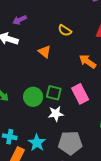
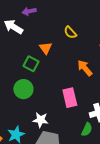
green square: (54, 93) -> (31, 64), moved
white star: (56, 114) -> (41, 120), moved

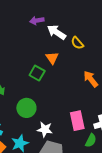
white arrow: (14, 27) -> (56, 32), moved
green circle: (23, 89) -> (26, 108), moved
pink rectangle: (70, 98) -> (77, 121), moved

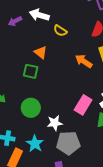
white arrow: (56, 32) -> (39, 15), moved
pink rectangle: (77, 121) -> (83, 105), turned 60

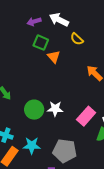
green square: (31, 71) -> (41, 43), moved
white star: (55, 123) -> (55, 109), moved
cyan star: (35, 144) -> (32, 146), turned 30

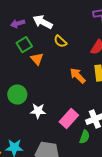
green square: (41, 43) -> (24, 45), turned 35
green circle: (34, 110) -> (17, 95), moved

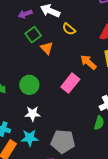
white star: (38, 111) -> (33, 114), moved
pink rectangle: (69, 118) -> (70, 83), moved

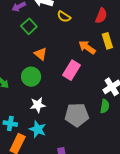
orange triangle: (47, 48) -> (41, 54), moved
cyan star: (30, 138) -> (38, 129), turned 30
gray pentagon: (63, 141) -> (77, 115), moved

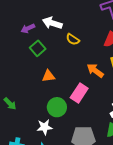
orange triangle: (41, 54) -> (49, 76), turned -48
green circle: (31, 77) -> (57, 107), moved

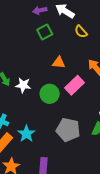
orange triangle: (49, 76) -> (59, 63), moved
white star: (45, 127) -> (23, 85), moved

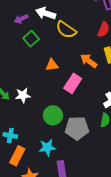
yellow semicircle: (81, 32) -> (66, 30), size x1.5
green circle: (50, 94) -> (53, 115), moved
cyan star: (26, 134) -> (47, 147), moved, turned -30

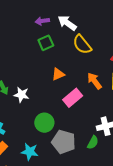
orange triangle: (52, 65) -> (58, 74), turned -32

